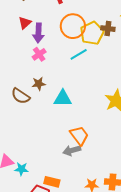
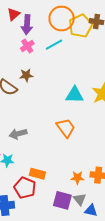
cyan line: (79, 54) -> (54, 45), moved
cyan triangle: (63, 98) -> (75, 95), moved
gray arrow: (72, 150) -> (18, 134), moved

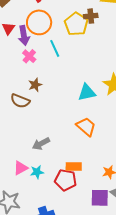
orange circle: (62, 19) -> (39, 22), moved
cyan line: (54, 45) -> (55, 48), turned -72
orange rectangle: (37, 174) -> (74, 166), moved
red pentagon: (25, 188) -> (66, 180), moved

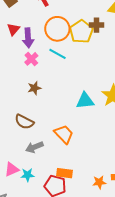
orange circle: (39, 22) -> (57, 29), moved
cyan line: (55, 48) -> (58, 54), turned -42
brown semicircle: (20, 101) -> (24, 122), moved
orange trapezoid: (86, 127) -> (64, 134), moved

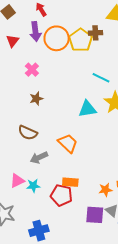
purple arrow: (28, 38) -> (35, 32), moved
cyan line: (58, 54) -> (101, 78), moved

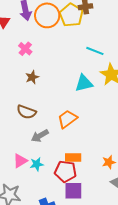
orange trapezoid: (68, 143) -> (67, 119), turned -75
purple square: (95, 215) -> (73, 191), moved

